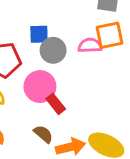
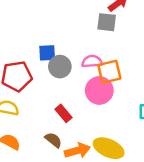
orange square: (110, 35) -> (109, 72), moved
pink circle: (40, 87) -> (99, 90), moved

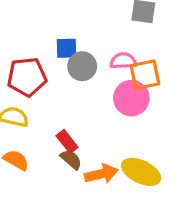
red rectangle: (63, 113) -> (67, 142), moved

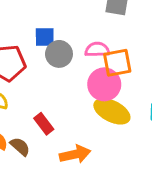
brown semicircle: (71, 159) -> (20, 147), moved
yellow ellipse: (141, 172) -> (112, 111), moved

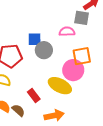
pink semicircle: (97, 50) -> (67, 32), moved
yellow ellipse: (112, 111) -> (60, 86), moved

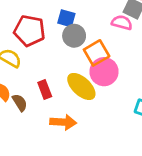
pink semicircle: (67, 32) -> (122, 23), moved
orange square: (82, 56) -> (97, 53), moved, turned -36

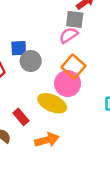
pink semicircle: (122, 23) -> (69, 35), turned -30
orange square: (97, 53) -> (74, 67), moved

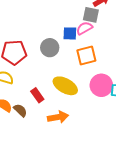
blue square: (19, 48) -> (70, 33), moved
orange square: (74, 67) -> (86, 56), turned 30
pink circle: (68, 84) -> (101, 85), moved

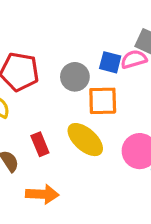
orange square: (86, 56) -> (103, 101), moved
orange arrow: (58, 117) -> (42, 194), moved

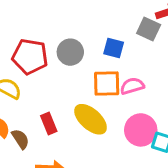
pink semicircle: (134, 59) -> (132, 86), moved
gray circle: (75, 77) -> (70, 52), moved

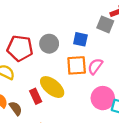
pink semicircle: (132, 86) -> (95, 66), turned -35
yellow ellipse: (91, 119) -> (52, 87), moved

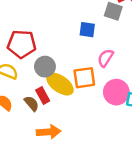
gray circle: (49, 44) -> (45, 67), moved
orange square: (77, 65) -> (84, 78), moved
brown semicircle: (16, 108) -> (32, 103), moved

